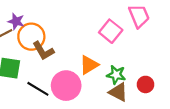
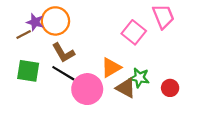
orange circle: (31, 37) -> (55, 21), moved
black line: (38, 89) -> (63, 73), moved
brown triangle: (118, 92) -> (126, 88), moved

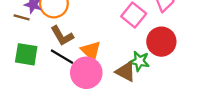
brown line: (24, 35) -> (22, 17), turned 42
orange triangle: (111, 67) -> (91, 51), moved, turned -45
red circle: (170, 88) -> (161, 42), moved, size x1.6

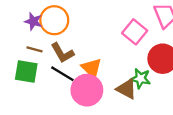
brown line: (22, 17) -> (34, 49), moved

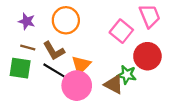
orange circle: (54, 20) -> (66, 20), moved
orange triangle: (92, 68) -> (81, 65), turned 30

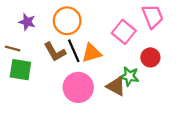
brown line: (28, 47) -> (13, 49), moved
red circle: (147, 56) -> (150, 57), size x0.7
orange triangle: (81, 65) -> (92, 53), moved, turned 30
black line: (54, 70) -> (74, 51), moved, turned 35

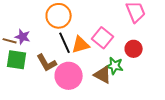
purple star: (27, 22) -> (23, 37), moved
pink square: (124, 32) -> (103, 38), moved
brown L-shape: (55, 52) -> (47, 63), moved

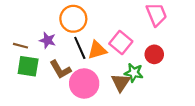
purple star: (23, 37) -> (47, 40), moved
brown triangle: (103, 75) -> (121, 82), turned 36

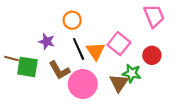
orange circle: (73, 19) -> (72, 20), size x0.7
brown line: (20, 46) -> (12, 58), moved
orange triangle: (97, 50) -> (96, 51), turned -48

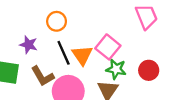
red circle: (152, 55) -> (149, 70), moved
green star: (132, 73) -> (116, 69), moved

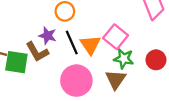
purple star: (29, 45) -> (48, 36), moved
brown L-shape: (43, 76) -> (37, 52), moved

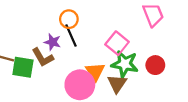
black line: (72, 43) -> (71, 36), moved
orange triangle: (90, 45) -> (95, 72), moved
green star: (124, 59) -> (125, 64), size x1.4

